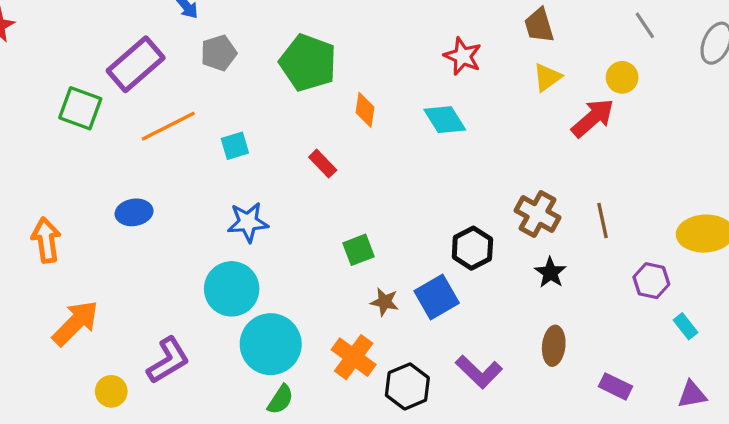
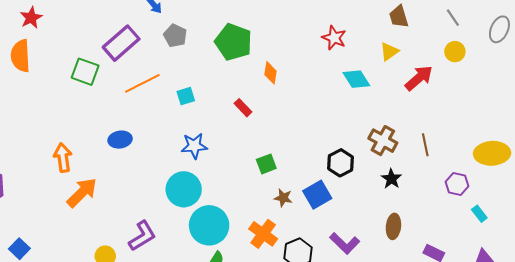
brown trapezoid: (539, 25) -> (399, 17), moved
gray pentagon: (219, 53) -> (175, 36), turned -30
yellow circle: (622, 77) -> (455, 52), moved
cyan diamond: (445, 120) -> (356, 79), moved
orange arrow: (75, 323) -> (82, 193), moved

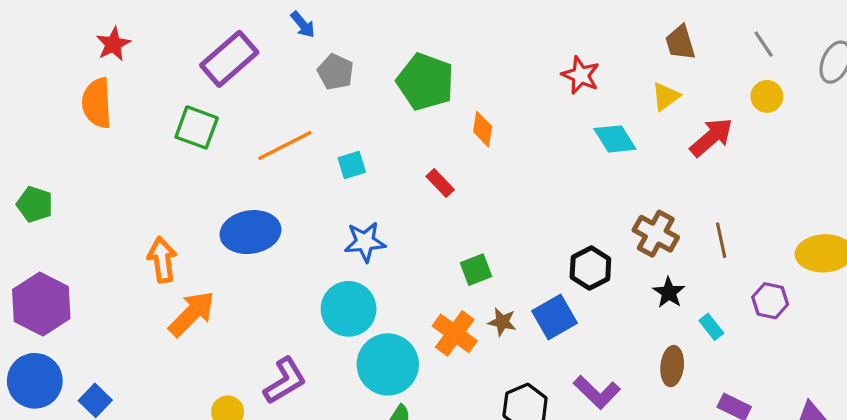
purple rectangle: (121, 43) -> (229, 59), moved
blue ellipse: (120, 140) -> (250, 232), size x1.6
cyan rectangle: (479, 214) -> (711, 327), moved
orange cross: (263, 234) -> (455, 333), moved

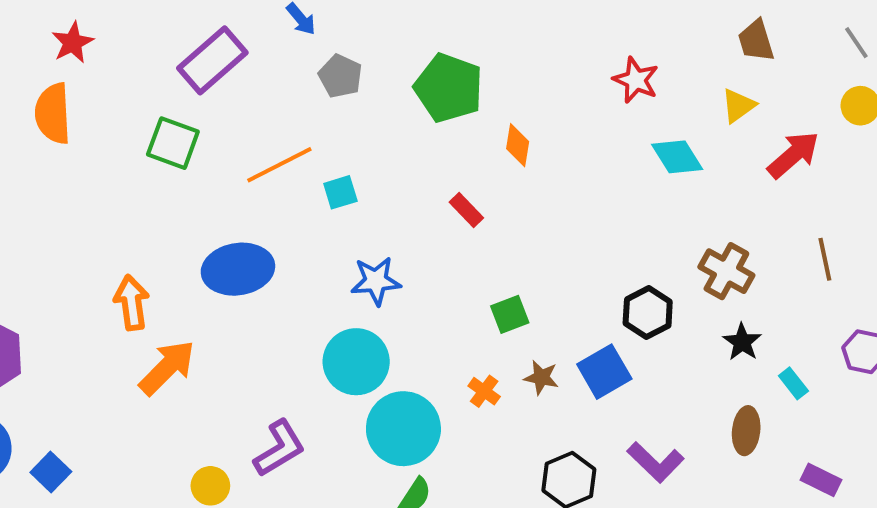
cyan square: (352, 165) -> (340, 192), moved
brown line: (721, 240) -> (825, 259), moved
orange cross: (455, 333) -> (484, 391), size x0.6

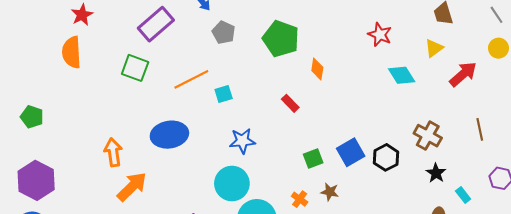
blue square: (604, 372) -> (351, 152), moved

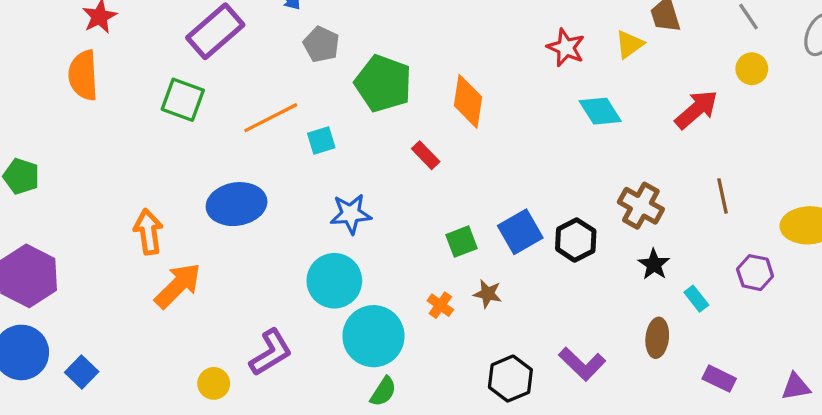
green pentagon: (281, 39) -> (383, 83), moved
yellow triangle: (434, 48) -> (629, 44), moved
orange diamond: (317, 69) -> (468, 101), size x1.5

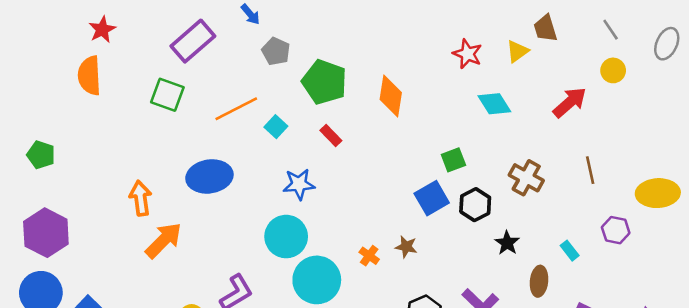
cyan square: (321, 140) -> (276, 127), turned -30
red rectangle: (426, 155) -> (331, 136), moved
green square: (462, 242) -> (453, 160), moved
black star: (654, 264) -> (507, 243), moved

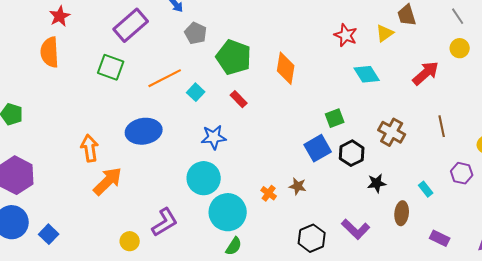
black star: (507, 243) -> (377, 183), turned 30

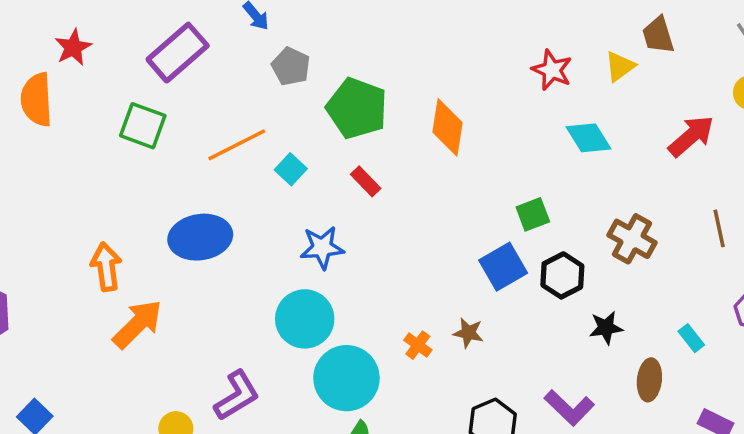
red star: (60, 16) -> (73, 47), moved

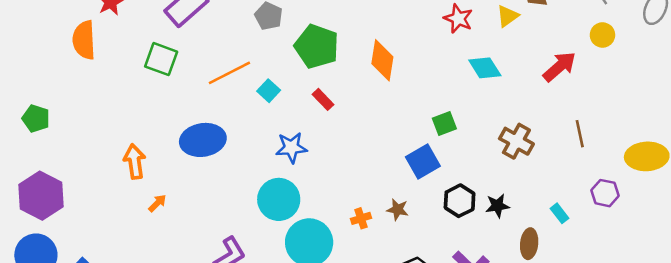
black hexagon: (562, 275) -> (460, 201), moved
orange arrow: (138, 324) -> (157, 203), size x0.5
orange cross: (418, 345) -> (361, 218), turned 36

